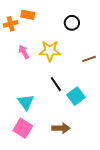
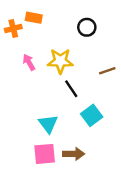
black line: (56, 84) -> (71, 89), moved
cyan triangle: (26, 102) -> (48, 124), moved
pink square: (23, 128) -> (45, 154), moved, turned -36

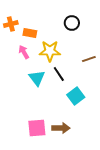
orange rectangle: (34, 18) -> (30, 33), moved
cyan triangle: (48, 124) -> (37, 78), moved

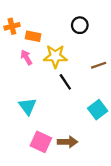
cyan triangle: (37, 78) -> (28, 106), moved
cyan square: (76, 96) -> (98, 110), moved
pink square: (37, 128) -> (41, 142), turned 30

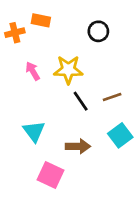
orange rectangle: (33, 36) -> (41, 20), moved
brown line: (99, 65) -> (112, 97), moved
brown arrow: (68, 142) -> (78, 146), moved

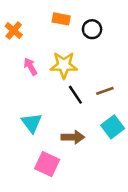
orange rectangle: (41, 20) -> (61, 19), moved
orange cross: (15, 33) -> (14, 30), turned -36

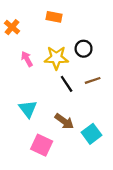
black circle: (92, 29) -> (84, 49), moved
cyan square: (113, 127) -> (91, 134), moved
brown arrow: (73, 137) -> (64, 121), turned 36

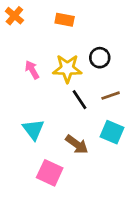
orange cross: (12, 27) -> (14, 16), moved
cyan square: (91, 134) -> (112, 132), moved, turned -30

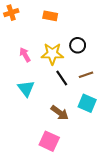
orange cross: (14, 16) -> (11, 13), turned 32
cyan triangle: (33, 129) -> (26, 88), moved
pink square: (50, 173) -> (49, 141), moved

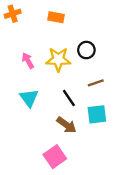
black line: (62, 78) -> (69, 98), moved
cyan square: (87, 103) -> (97, 114), turned -30
pink square: (49, 141) -> (55, 157), turned 30

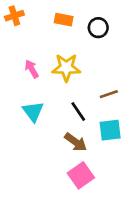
black circle: (86, 50) -> (98, 28), moved
pink square: (55, 157) -> (81, 175), moved

